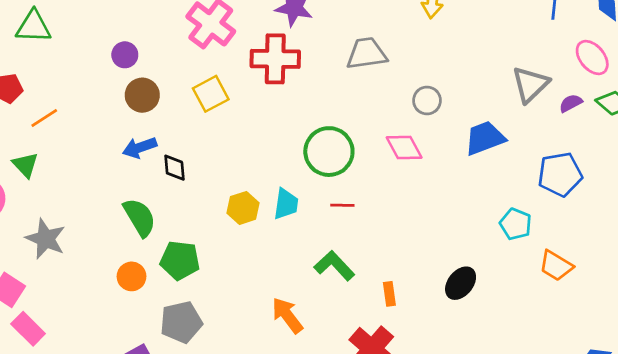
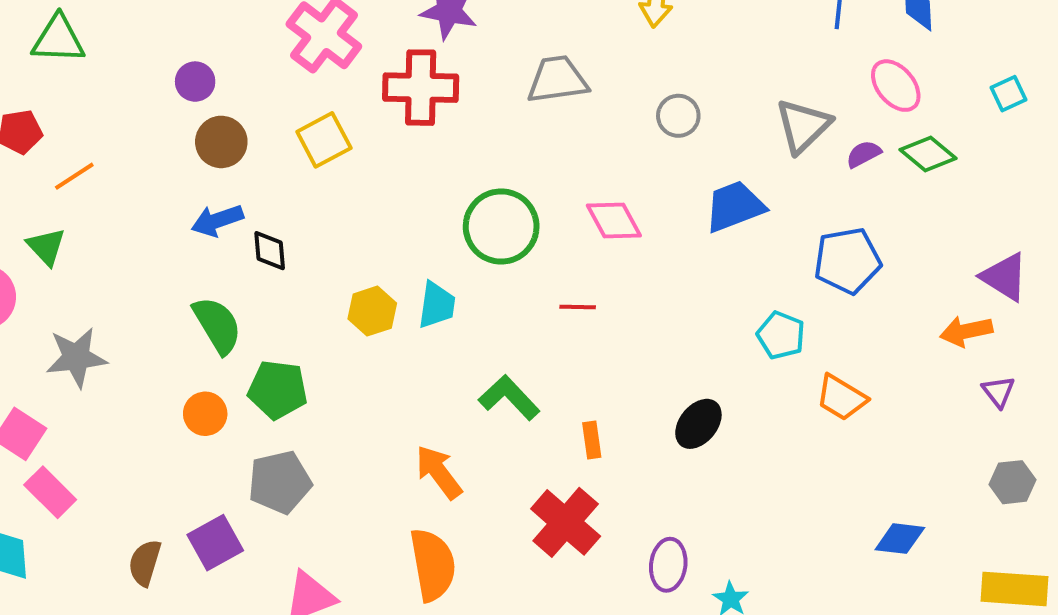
gray circle: (427, 100) -> (678, 116), moved
red line: (342, 205) -> (578, 307), moved
gray star: (46, 239) -> (76, 357), turned -30

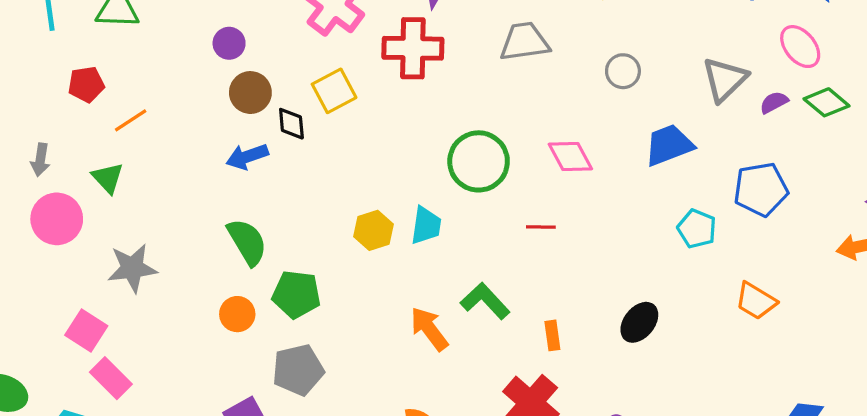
black diamond: (270, 251) -> (291, 124), moved
cyan pentagon: (781, 335) -> (697, 229), moved
orange arrow: (439, 472) -> (429, 329), moved

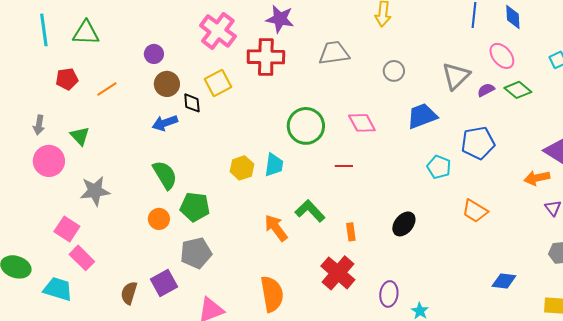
orange line: (131, 120) -> (107, 89), moved

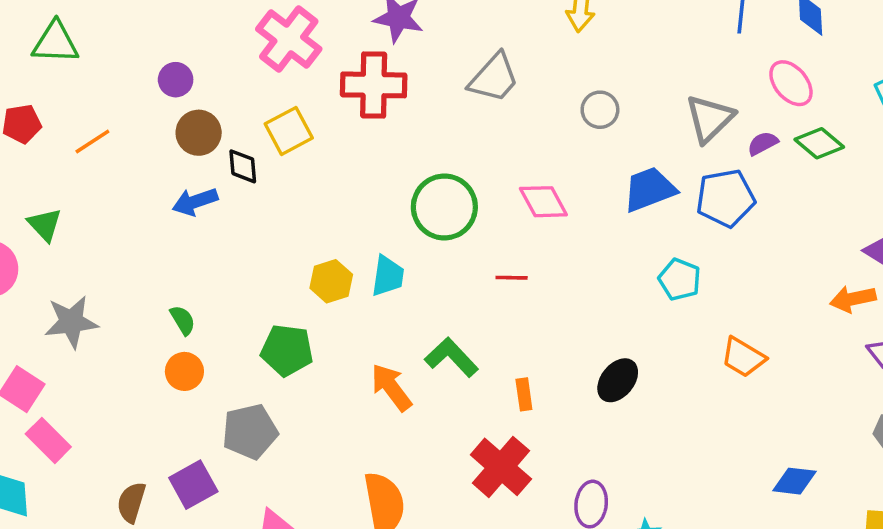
gray trapezoid: (334, 53) -> (494, 78), turned 140
blue pentagon: (478, 143) -> (726, 198), moved
green semicircle: (165, 175) -> (183, 320), moved, size x0.6
green pentagon: (195, 207) -> (287, 350), moved

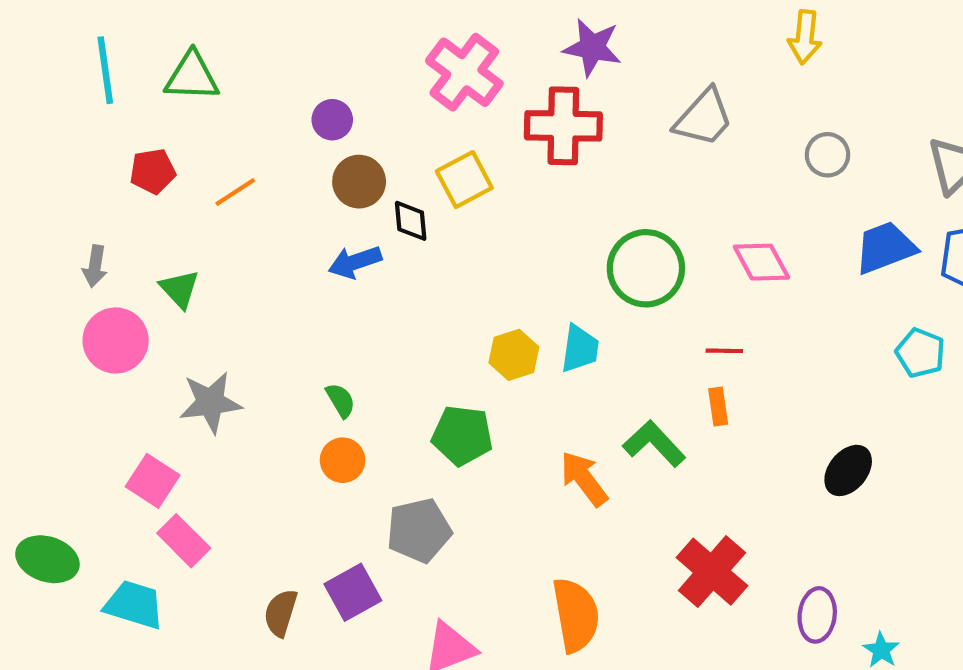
orange rectangle: (524, 394) -> (718, 407), moved

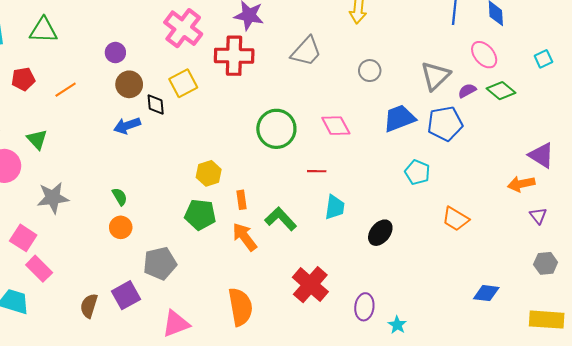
cyan trapezoid: (580, 349) -> (335, 207), moved
orange rectangle: (718, 407) -> (241, 200), moved
green pentagon: (462, 435) -> (200, 215), moved

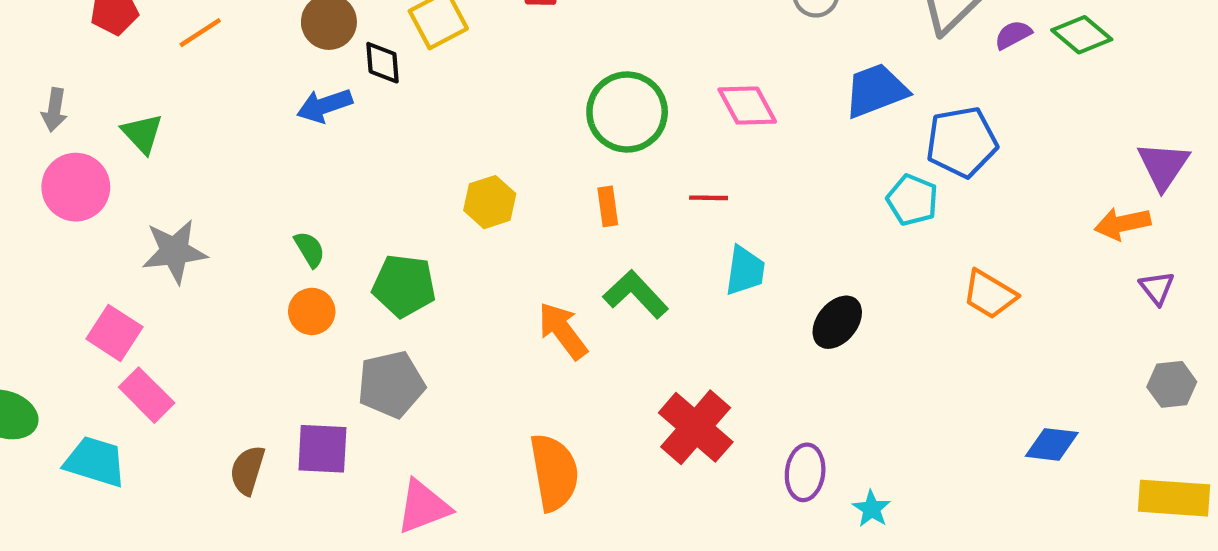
blue pentagon: (445, 124) -> (962, 142), moved
purple triangle: (541, 155) -> (1163, 166), turned 32
orange rectangle: (241, 200) -> (608, 206), moved
green pentagon: (200, 215) -> (404, 286), moved
purple square: (126, 295) -> (322, 449), turned 32

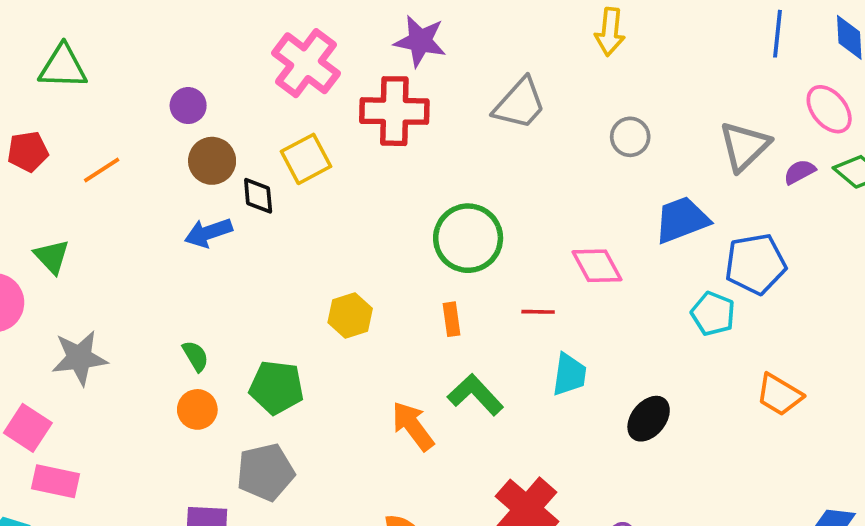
pink diamond: (747, 106) -> (597, 266), moved
pink rectangle: (147, 395) -> (55, 481), turned -33

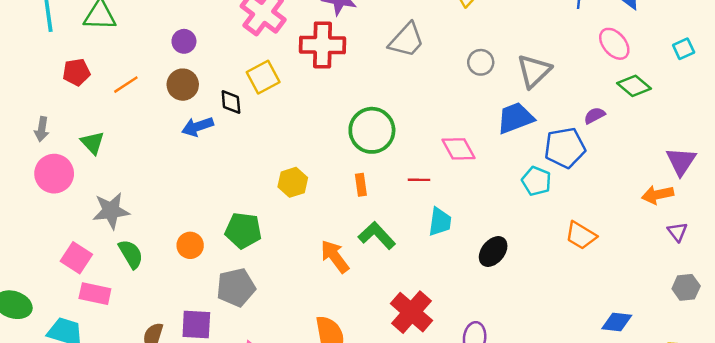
gray triangle: (744, 146) -> (534, 71), moved
brown circle: (212, 161) -> (183, 85), moved
purple semicircle: (800, 172) -> (595, 115), moved
green semicircle: (195, 356) -> (131, 254), moved, size x1.4

